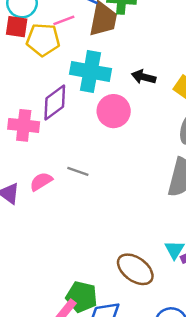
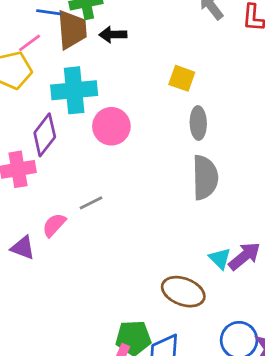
black arrow: (144, 77) -> (113, 35), moved
gray line: (78, 171) -> (91, 203), turned -30

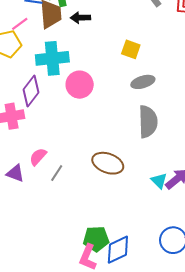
gray ellipse: (198, 123) -> (143, 82), turned 75
gray line: (91, 203) -> (57, 173), moved, turned -30
brown ellipse: (183, 292) -> (108, 163), moved

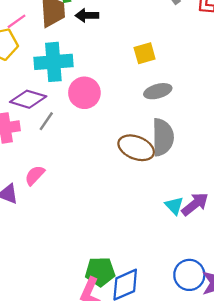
yellow square: (131, 49) -> (145, 53), turned -36
purple diamond: (31, 91) -> (28, 99), turned 68
brown ellipse: (108, 163) -> (136, 148), moved
gray line: (57, 173) -> (46, 121), moved

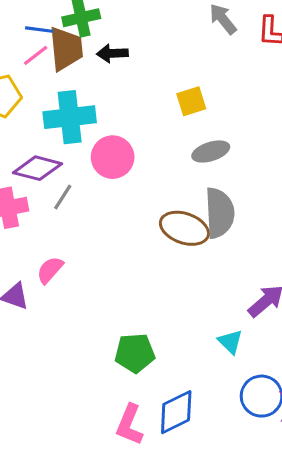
pink line: (17, 21) -> (36, 55), moved
cyan triangle: (174, 206) -> (230, 342), moved
green pentagon: (100, 272) -> (135, 353), moved

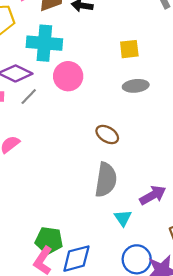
gray semicircle: (220, 213) -> (106, 180), moved
brown ellipse: (184, 228) -> (107, 135), size x0.7
green pentagon: (135, 353) -> (49, 240), moved

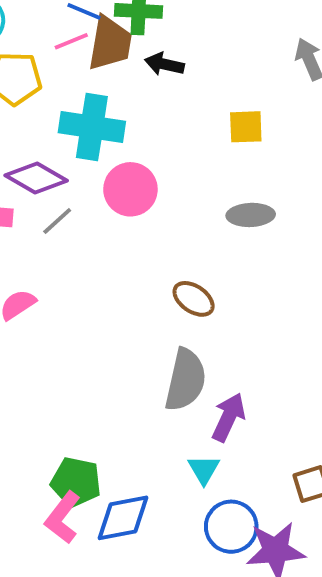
yellow square: (129, 49) -> (246, 127), moved
purple arrow: (153, 195) -> (229, 417), moved, turned -40
cyan triangle: (123, 218) -> (204, 469), moved

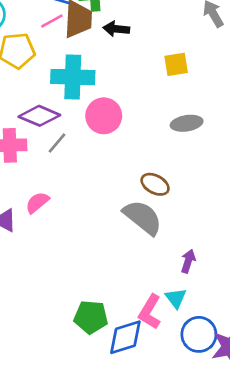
gray semicircle: (185, 380) -> (143, 217), moved, turned -57
purple arrow: (229, 417) -> (188, 261), size x0.7
pink L-shape: (63, 518) -> (150, 312), moved

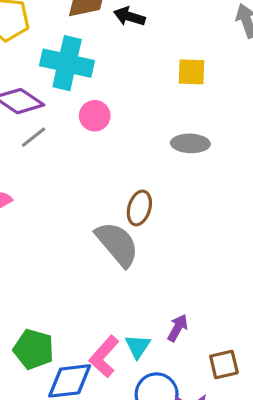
pink circle: (104, 116) -> (95, 116), size x0.7
brown ellipse: (155, 184) -> (139, 208), turned 68
purple arrow: (188, 261) -> (178, 328), moved

